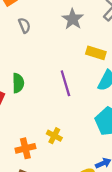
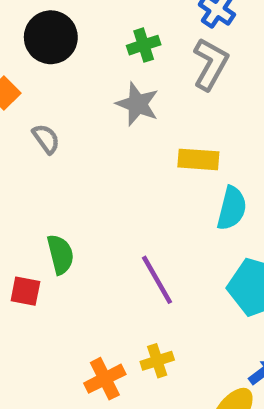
purple line: (65, 83) -> (157, 280), moved
yellow cross: (54, 136) -> (157, 361), moved, turned -32

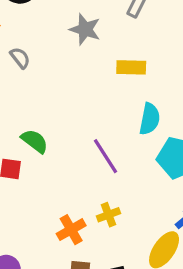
cyan semicircle: (232, 208) -> (150, 119), moved
green semicircle: (60, 254) -> (35, 141), turned -36

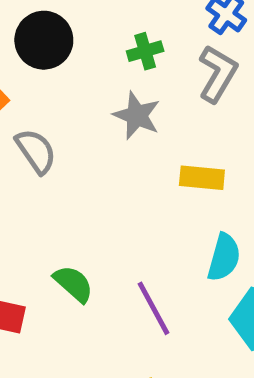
gray semicircle: (20, 58) -> (36, 151), size x1.4
green semicircle: (35, 141) -> (73, 284), moved

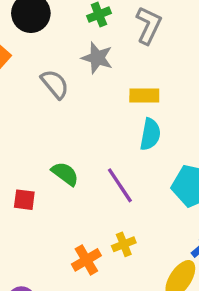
gray semicircle: (36, 151) -> (55, 84), moved
cyan semicircle: (224, 257) -> (150, 134), moved

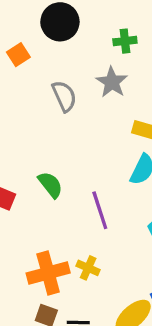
yellow cross: (124, 244) -> (88, 268), turned 30
orange cross: (86, 260) -> (48, 273), size x1.4

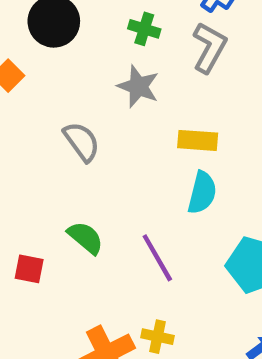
green cross: (125, 41) -> (144, 29), turned 35
gray semicircle: (64, 96) -> (82, 142), moved

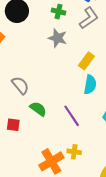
gray L-shape: (209, 47) -> (89, 18), turned 30
yellow rectangle: (198, 140) -> (86, 61), turned -54
gray semicircle: (82, 142) -> (20, 85), moved

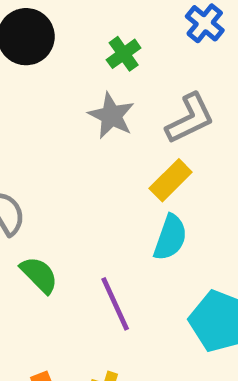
green cross: (59, 12) -> (124, 54), turned 32
gray L-shape: (89, 18) -> (190, 118), moved

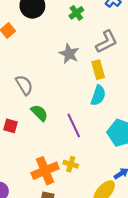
gray star: (111, 116) -> (69, 54), moved
yellow rectangle: (171, 180) -> (98, 70), turned -60

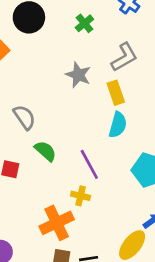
yellow cross: (71, 164) -> (81, 196), moved

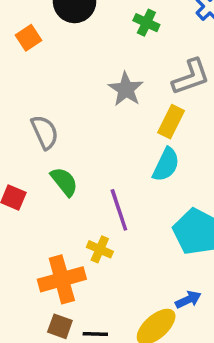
green cross: (84, 23) -> (146, 23), turned -36
yellow rectangle: (116, 93) -> (171, 122), turned 35

